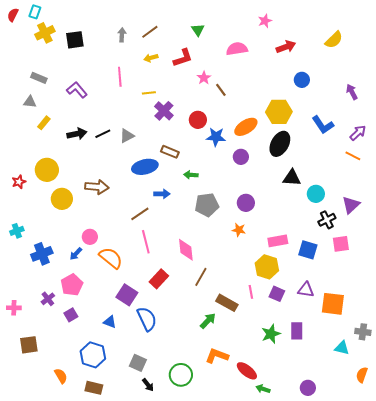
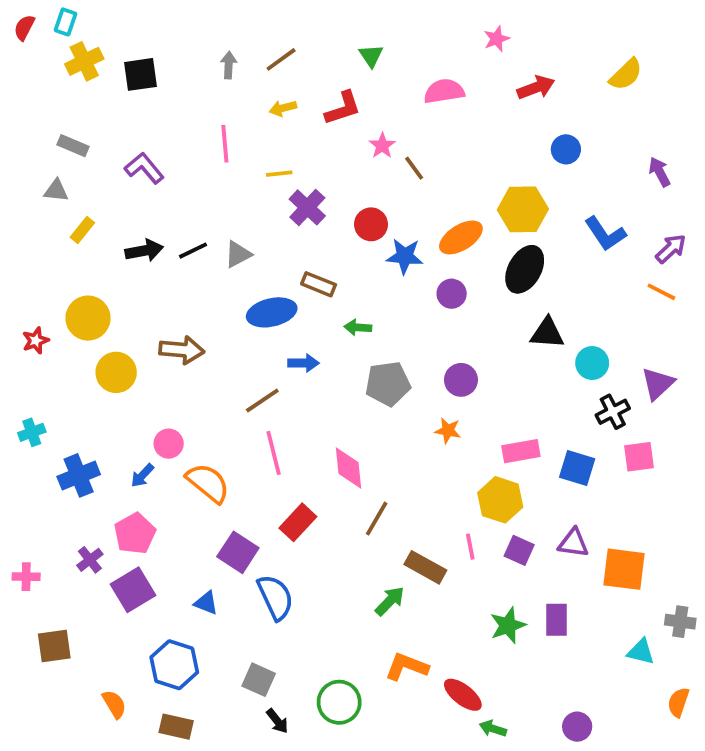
purple square: (71, 315) -> (133, 590), size x1.6

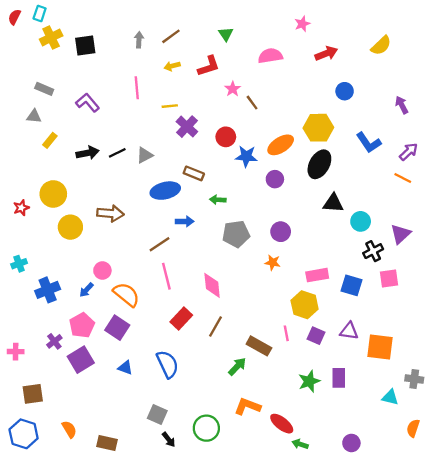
brown line: (377, 519) -> (215, 326), moved
purple square: (238, 552) -> (117, 328), moved
blue hexagon: (174, 665) -> (24, 434), moved

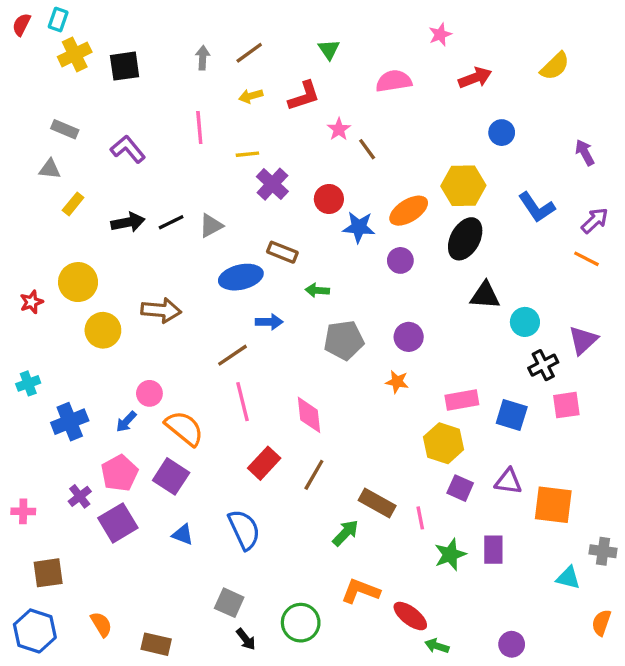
pink line: (286, 333) -> (420, 518), moved

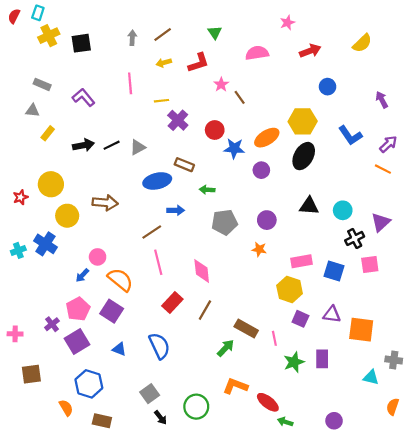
black triangle: (485, 295) -> (309, 206), moved
blue cross: (70, 422) -> (45, 244), moved, turned -35
gray square: (229, 603) -> (150, 394), turned 30
blue hexagon: (35, 631) -> (89, 384), moved

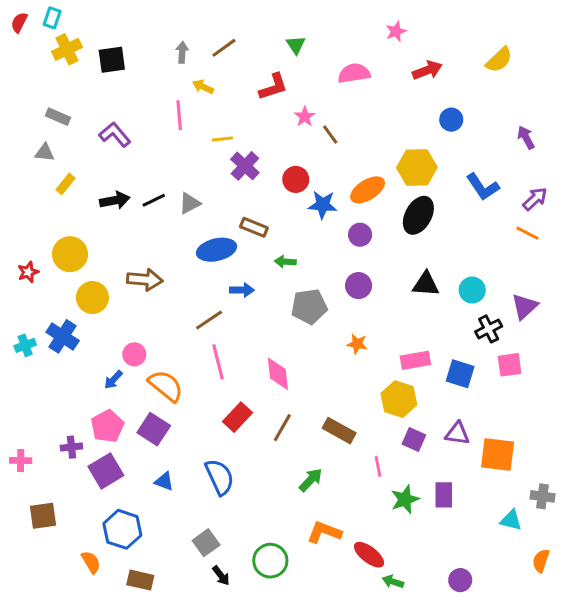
yellow arrow: (164, 63) -> (203, 87), moved, turned 40
purple circle: (267, 220) -> (359, 286), moved
purple cross: (52, 324) -> (71, 447), turned 32
brown rectangle: (246, 329) -> (339, 431), moved

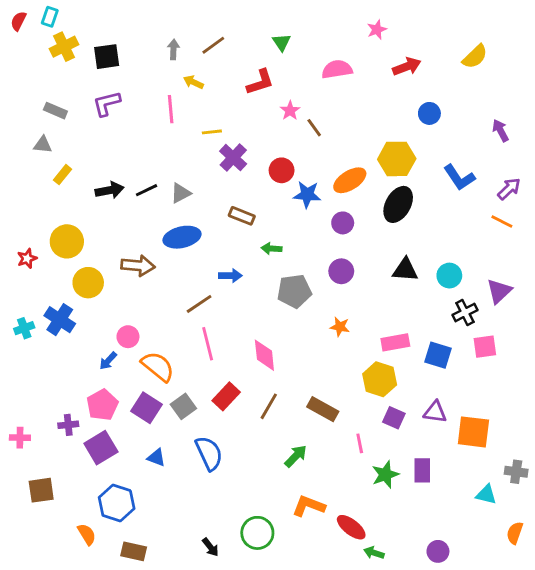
purple L-shape: (115, 135) -> (107, 103), moved, turned -64
blue ellipse: (217, 250) -> (182, 237), moved
gray square: (206, 543) -> (183, 406), moved

